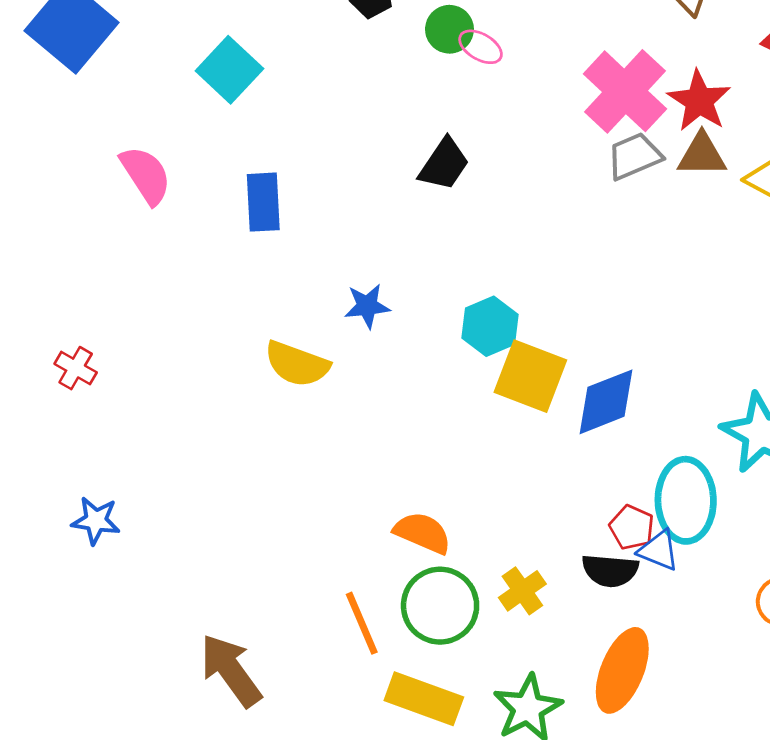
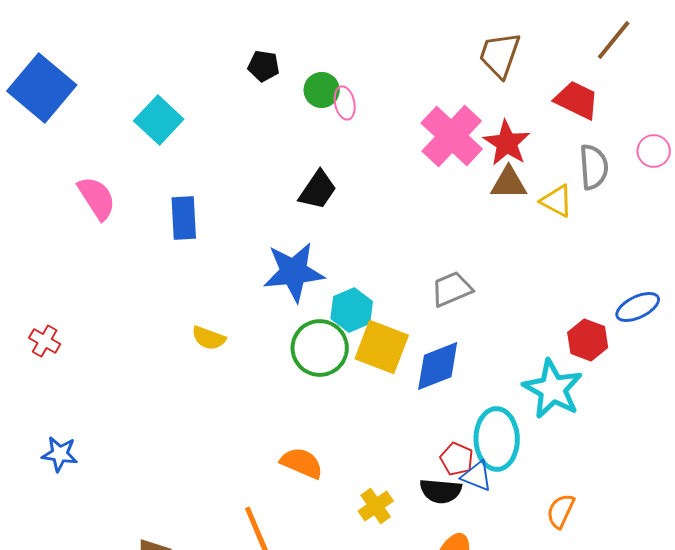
pink ellipse: (481, 47) -> (345, 103), turned 48
gray trapezoid: (634, 156) -> (452, 289), moved
blue star: (367, 306) -> (294, 272), moved, size x1.8
yellow semicircle: (297, 364) -> (209, 338), size x0.7
green circle: (440, 606) -> (320, 348), moved

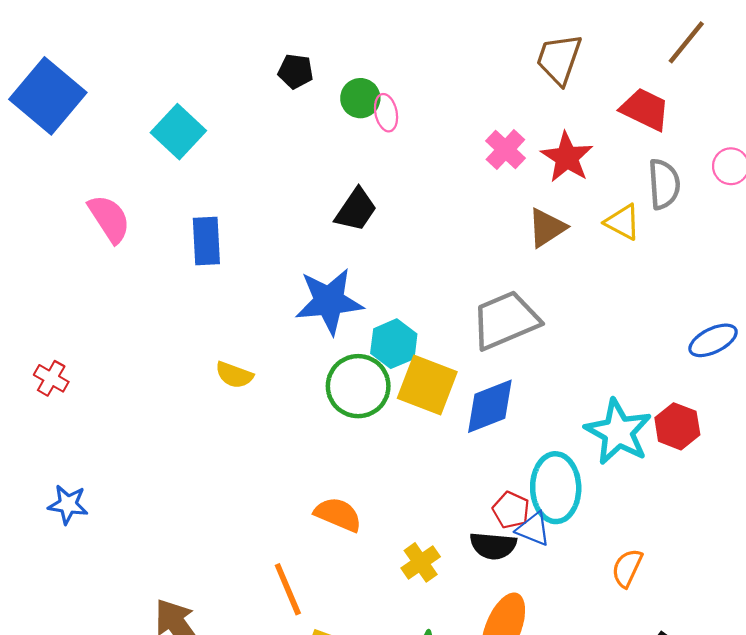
pink cross: (452, 136) -> (505, 150), size x0.6
brown triangle: (509, 183) -> (547, 228), moved, turned -33
gray trapezoid: (452, 289) -> (505, 320), size x1.5
red hexagon: (588, 340) -> (677, 426), moved

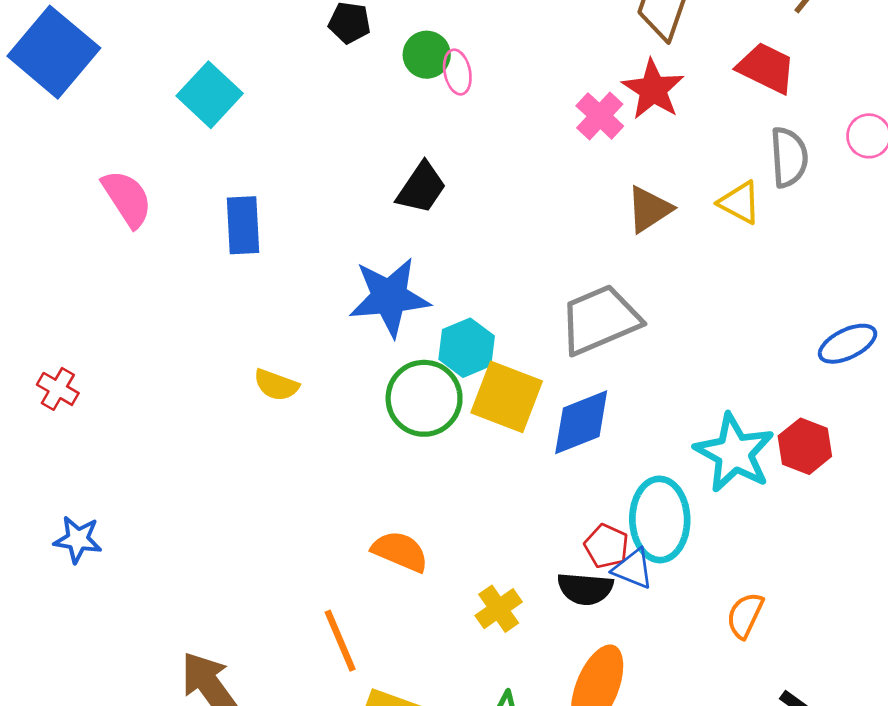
red star: (567, 157) -> (653, 89), moved

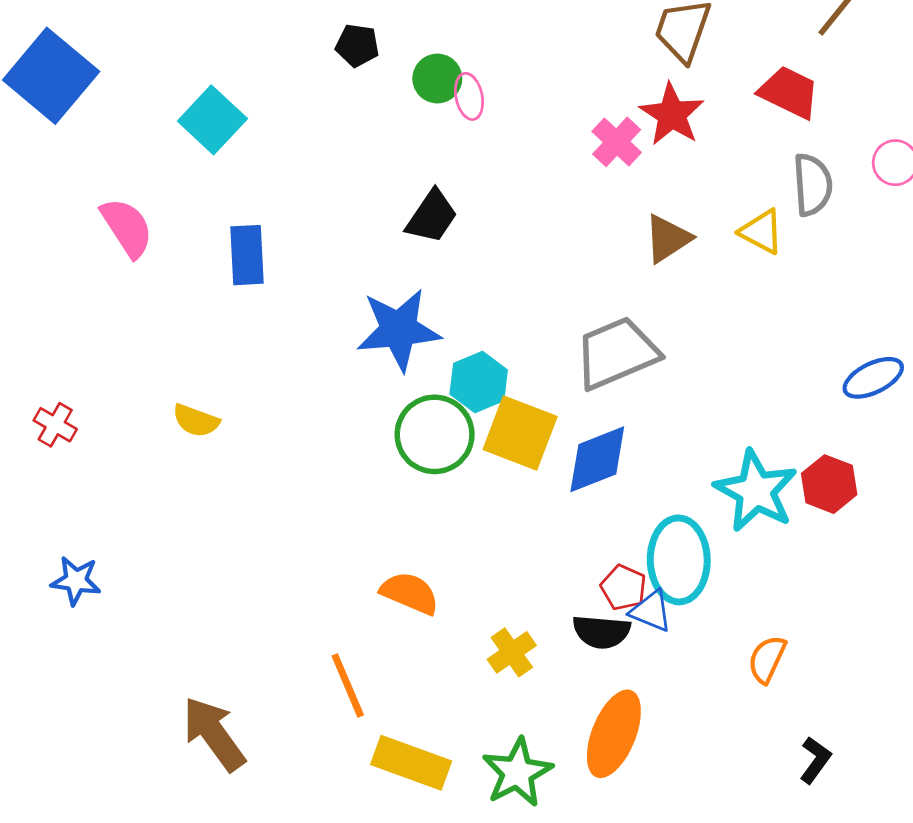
yellow semicircle: (276, 385) -> (196, 421), moved

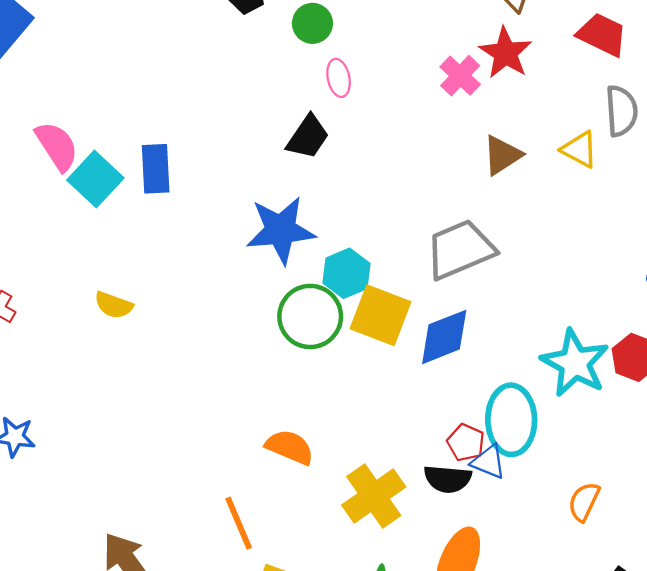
pink ellipse: (469, 96) -> (339, 78), moved
cyan square: (212, 120) -> (95, 179), moved
yellow cross: (512, 652) -> (374, 496), size x1.6

